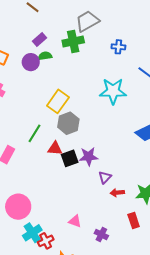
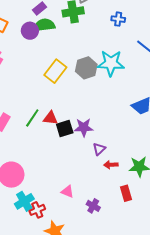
green semicircle: (45, 56) -> (44, 25), size x1.5
gray hexagon: (68, 123) -> (86, 68), moved
green line: (34, 133) -> (32, 118), moved

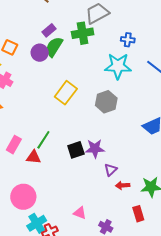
green semicircle: (44, 25) -> (54, 47), turned -50
cyan star: (111, 63) -> (118, 66), moved
gray hexagon: (86, 68) -> (106, 102), moved
red triangle: (50, 118) -> (34, 157), moved

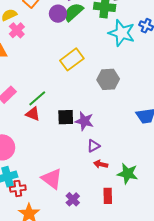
cyan star: (118, 66) -> (122, 33), moved
red triangle: (34, 157) -> (33, 114), moved
pink triangle: (80, 213) -> (52, 179), size x1.6

